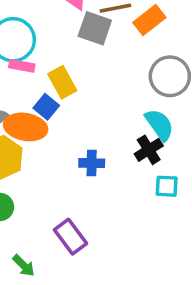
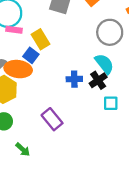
blue cross: (92, 163) -> (74, 79), moved
purple rectangle: (70, 237) -> (52, 119), moved
green arrow: (24, 266) -> (23, 149), moved

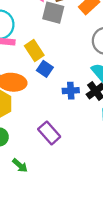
blue square: (31, 55) -> (45, 69), moved

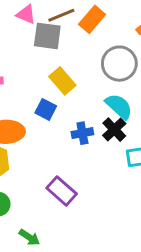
yellow rectangle: (34, 50) -> (62, 81), moved

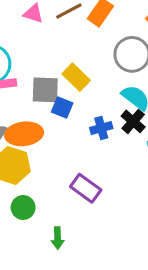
gray square: (47, 36) -> (45, 90), moved
green arrow: (29, 237) -> (58, 238), turned 60

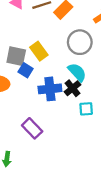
blue cross: (101, 128) -> (50, 89), size x1.5

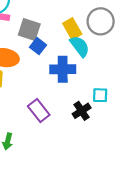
yellow rectangle: (39, 51) -> (72, 29), moved
cyan semicircle: (77, 72) -> (80, 46), moved
black cross: (73, 88) -> (82, 111), moved

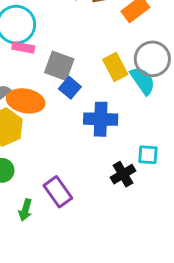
cyan semicircle: (80, 46) -> (143, 81), moved
purple rectangle: (39, 111) -> (58, 192), moved

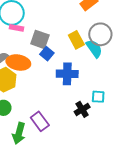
green arrow: (25, 210) -> (19, 133), size x1.5

